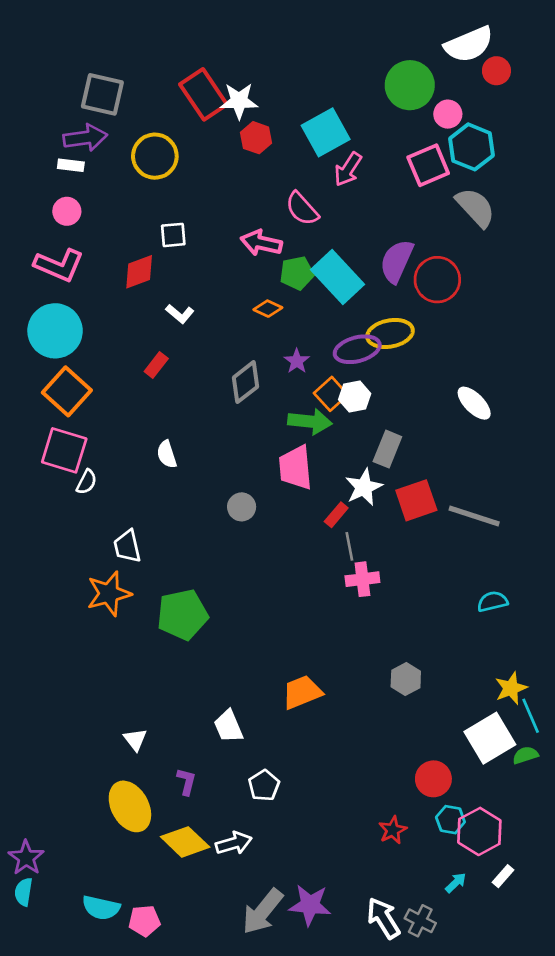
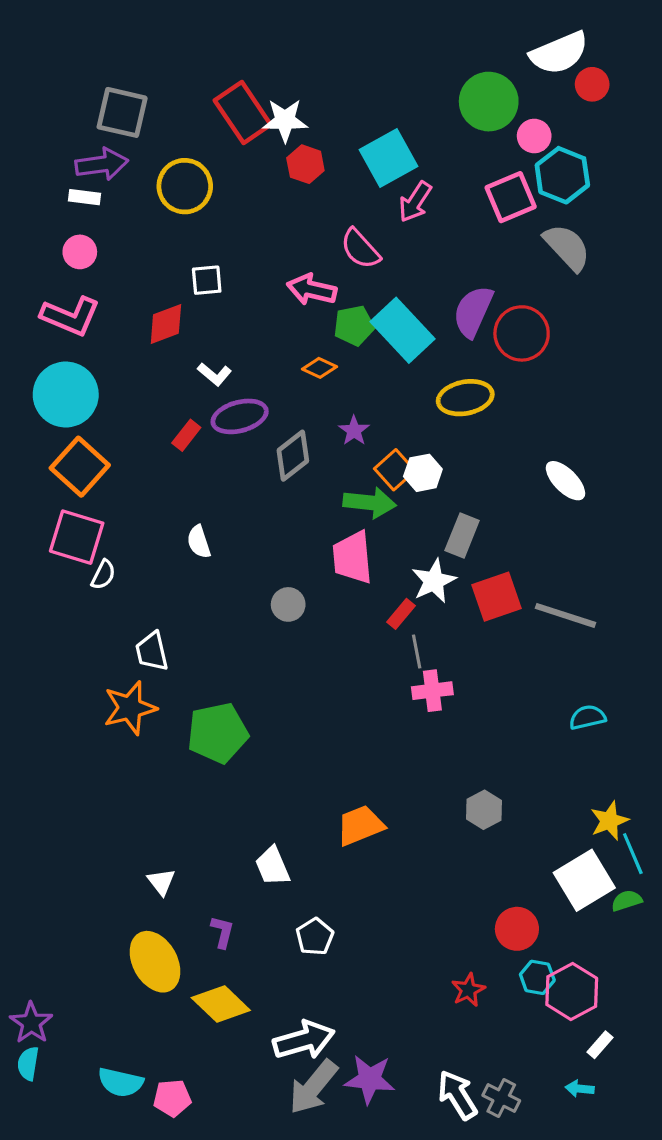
purple ellipse: (357, 349) -> (240, 416), moved
white arrow: (234, 843) -> (304, 1040), moved, size x1.4
cyan arrow: (456, 883) -> (580, 1089), moved, turned -130

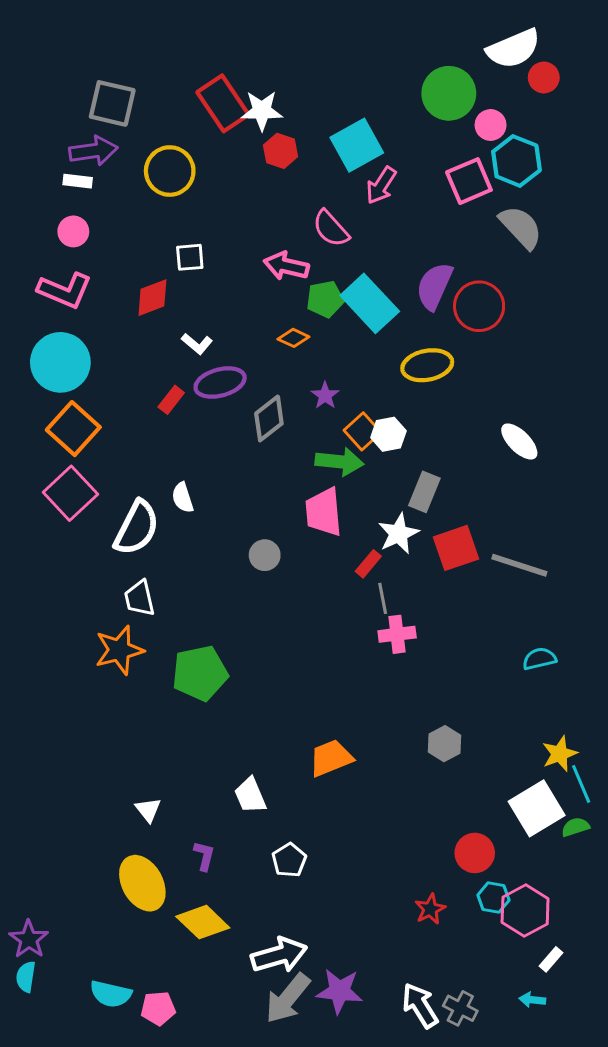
pink square: (77, 537) -> (70, 493), turned 30
white semicircle: (103, 575) -> (137, 528), moved, size x2.0

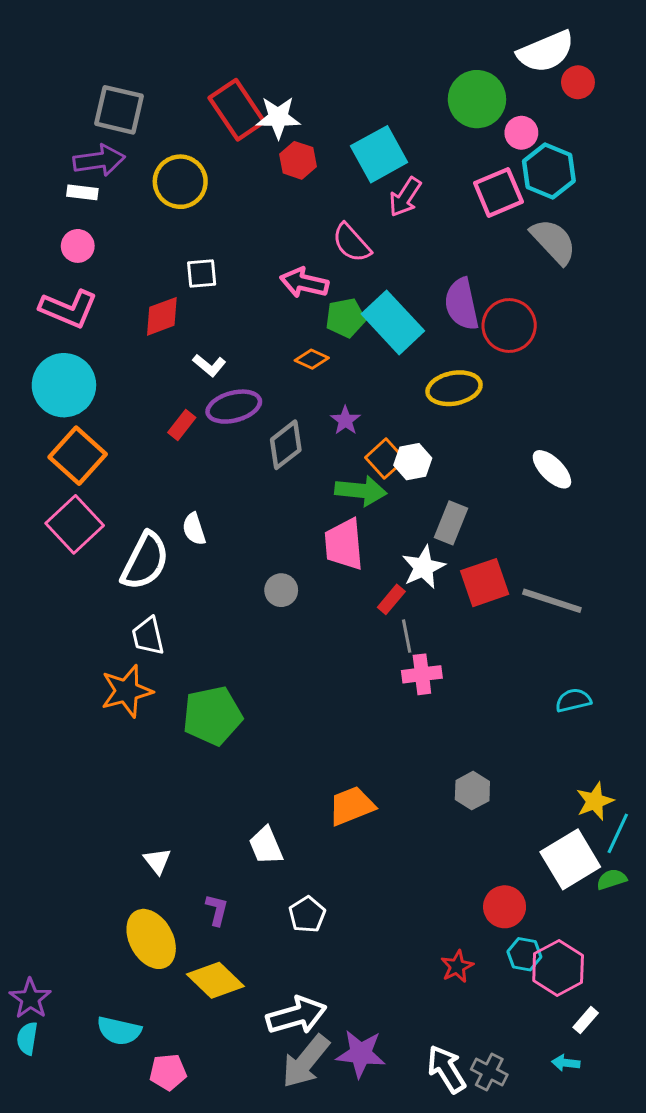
purple semicircle: (434, 286) -> (462, 304), turned -36
cyan line: (581, 784) -> (618, 833), turned 48
cyan semicircle: (111, 994) -> (119, 1031), moved

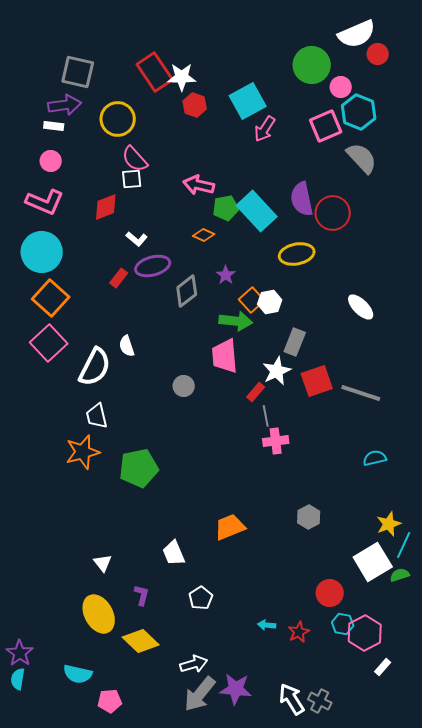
pink semicircle: (352, 243) -> (135, 159), moved
white arrow: (296, 1015) -> (194, 664), size x0.7
cyan arrow: (566, 1063) -> (267, 625), moved

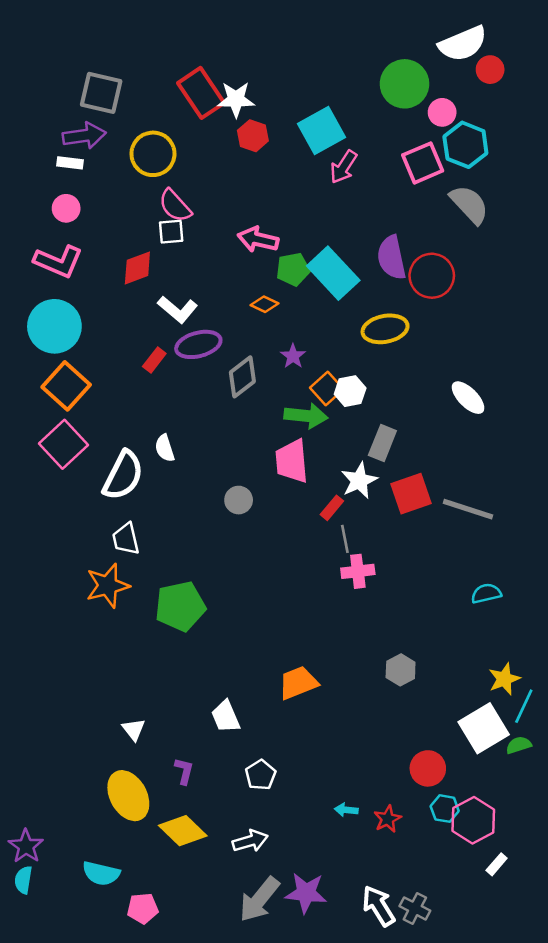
white L-shape: (137, 239) -> (178, 309), size x1.4
white arrow: (194, 664) -> (250, 841), moved

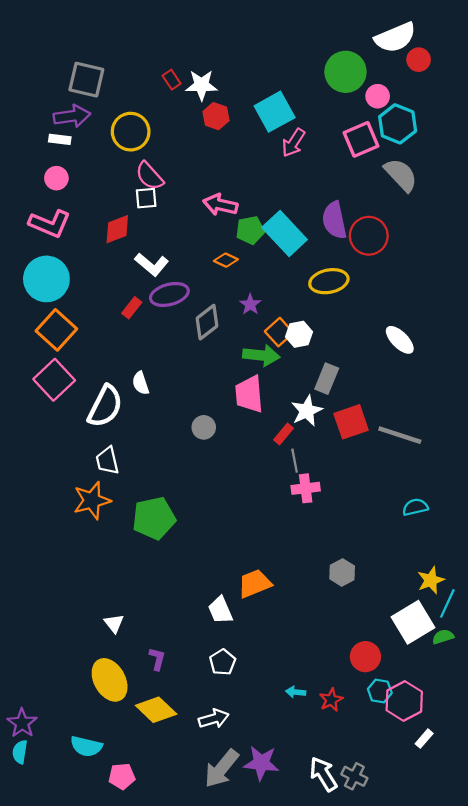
red rectangle: (201, 93) -> (172, 80), size x0.5
white trapezoid: (226, 717) -> (220, 610), moved

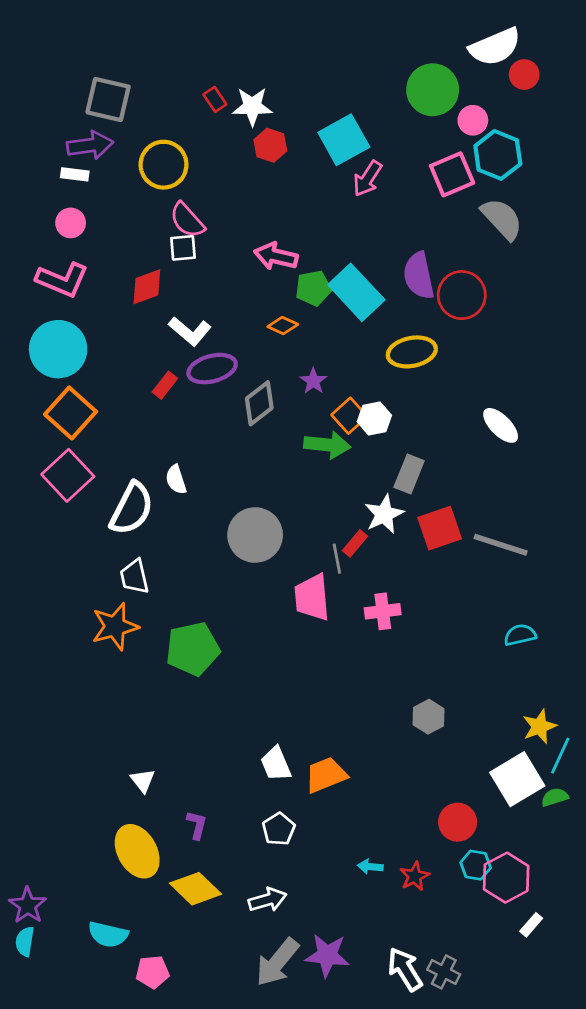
pink trapezoid: (249, 394) -> (312, 597), moved
gray circle: (204, 427) -> (255, 535), size x1.8
gray line: (295, 461) -> (337, 559), moved
orange trapezoid: (255, 584) -> (326, 775), moved

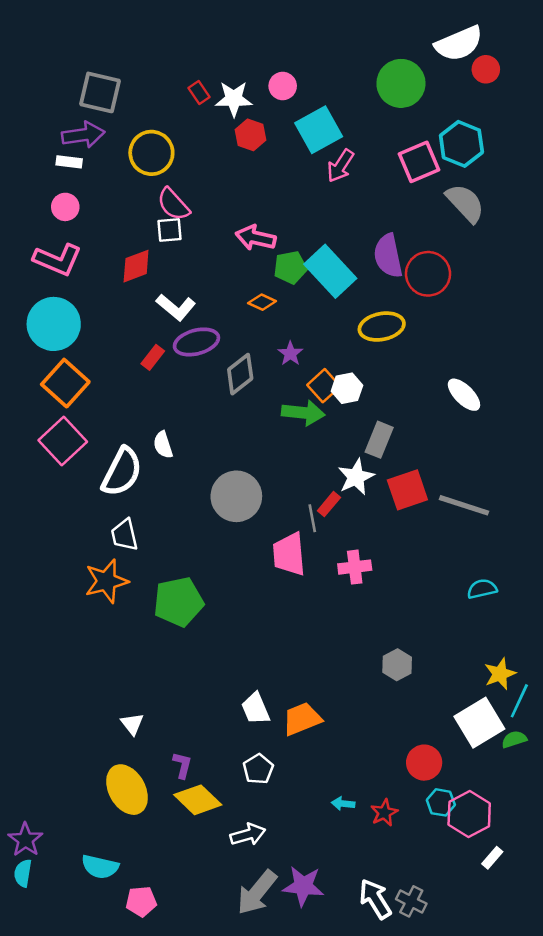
pink circle: (473, 120) -> (283, 86), moved
yellow diamond: (195, 889) -> (198, 800), moved

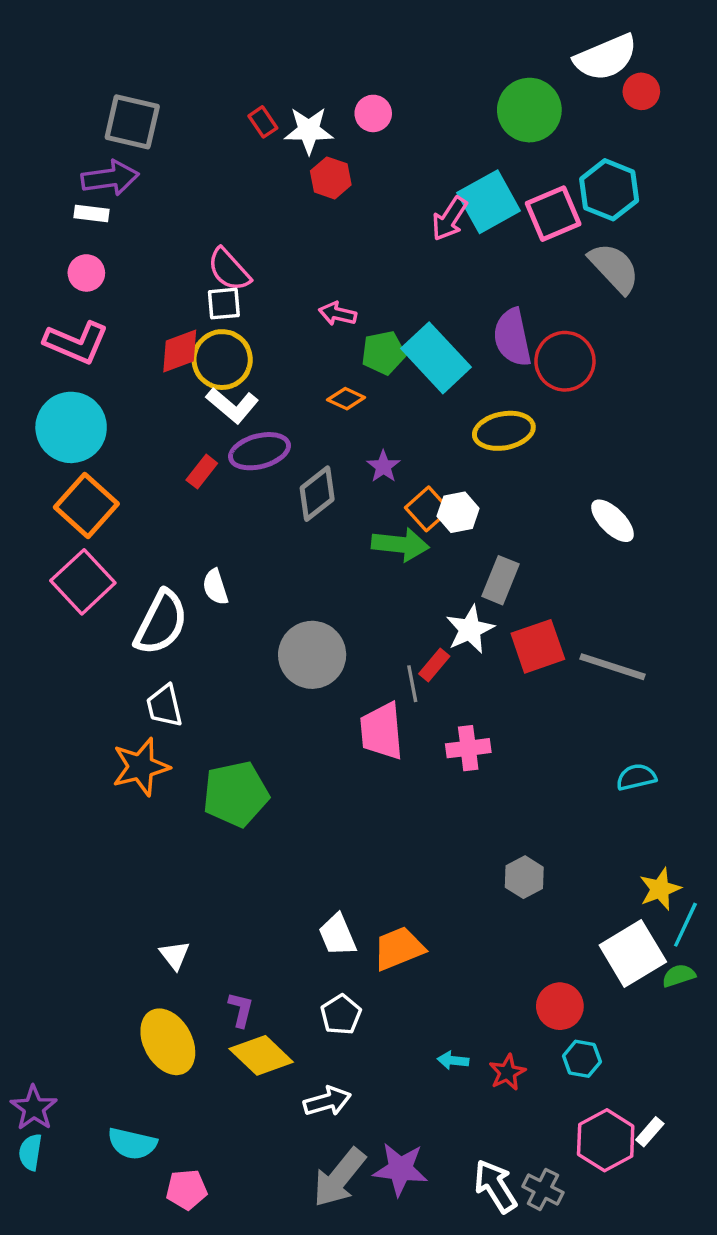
cyan square: (319, 130) -> (489, 202), moved
yellow circle: (151, 153) -> (222, 360), moved
pink arrow: (256, 238) -> (338, 314), size x0.7
pink hexagon: (469, 814) -> (606, 1140), moved

